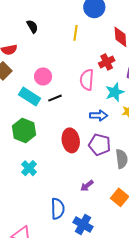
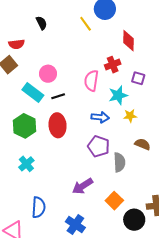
yellow line: (76, 33) -> (86, 24), moved, turned -49
red ellipse: (71, 140) -> (58, 125), moved
purple arrow: (87, 186) -> (83, 186), size x1.5
blue semicircle: (58, 209) -> (39, 207), moved

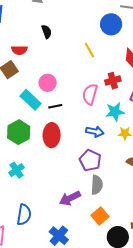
yellow line: (86, 24) -> (90, 50), moved
gray semicircle: (119, 162) -> (97, 185), moved

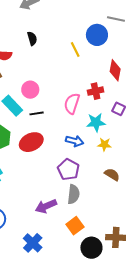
yellow line: (90, 50) -> (75, 49), moved
red ellipse: (52, 135) -> (31, 142), turned 60

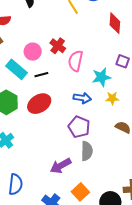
red cross: (96, 91) -> (58, 46), moved, turned -35
orange square: (75, 226) -> (80, 192), moved

